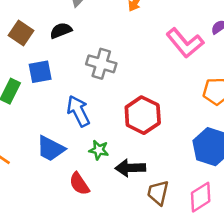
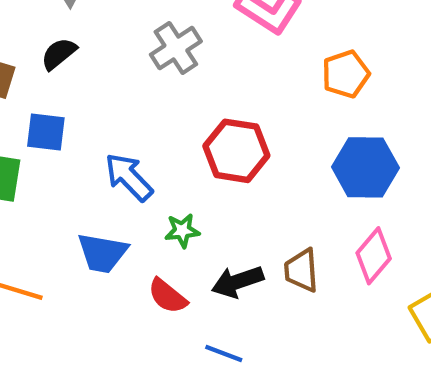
gray cross: (101, 64) -> (176, 48), moved, turned -32
blue square: (40, 72) -> (46, 132), turned 35
black arrow: (130, 168) -> (238, 282), moved

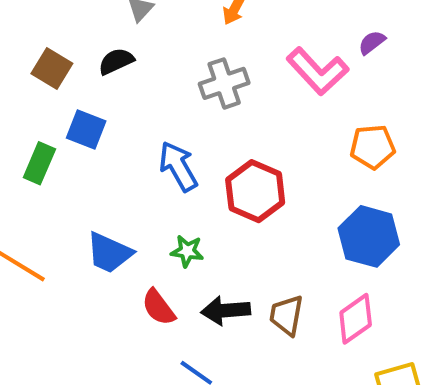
blue arrow: (129, 177) -> (178, 166), moved

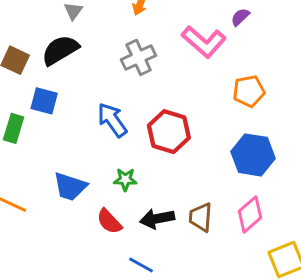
black semicircle: (116, 61) -> (60, 50), size x1.5

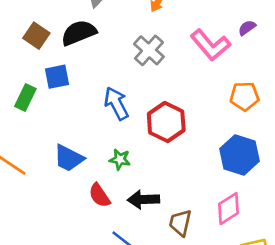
gray cross: (139, 58) -> (149, 50), turned -32
blue square: (44, 101) -> (57, 77), turned -35
brown trapezoid: (201, 217) -> (180, 223), moved

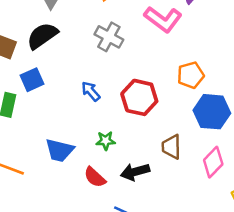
orange pentagon: (245, 96) -> (191, 75), moved
blue arrow: (116, 103) -> (91, 91), size x0.7
brown trapezoid: (180, 223) -> (171, 147), moved

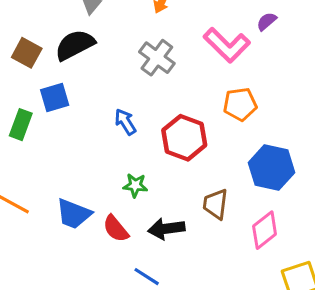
orange pentagon: (191, 75) -> (240, 104), moved
blue trapezoid: (59, 150) -> (74, 214), moved

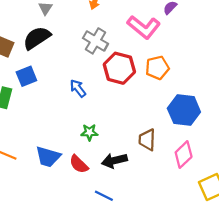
red hexagon: (184, 138) -> (119, 68), moved

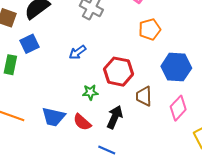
red hexagon: (119, 68) -> (118, 72), moved
blue arrow: (78, 88) -> (77, 52), turned -84
black arrow: (114, 161) -> (115, 117), turned 130

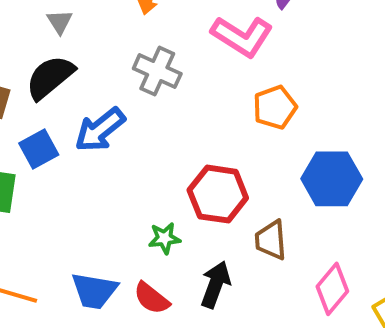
blue arrow: (77, 52) -> (100, 130), moved, size x1.5
pink diamond: (178, 108) -> (332, 289), moved

